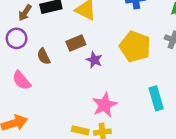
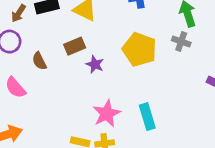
cyan rectangle: (156, 98) -> (147, 117), moved

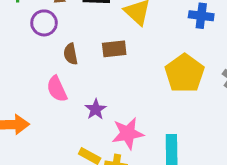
purple star: (95, 64) -> (96, 109), moved
pink semicircle: (15, 88) -> (57, 89), moved

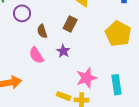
brown rectangle: (114, 49) -> (70, 24), turned -49
purple star: (96, 109) -> (63, 51), moved

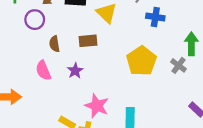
brown rectangle: (70, 24) -> (88, 41), turned 49
pink star: (86, 78) -> (97, 106), turned 30

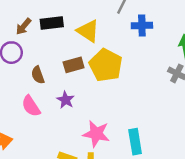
yellow pentagon: (141, 61) -> (106, 65), moved

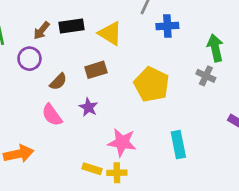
yellow pentagon: (106, 65) -> (152, 84), moved
brown semicircle: (38, 75) -> (58, 82), turned -114
cyan rectangle: (135, 142) -> (178, 145), moved

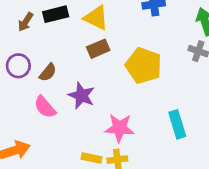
purple circle: (29, 59) -> (18, 66), moved
brown rectangle: (96, 70) -> (98, 49), moved
purple star: (88, 107) -> (81, 96), size x1.4

